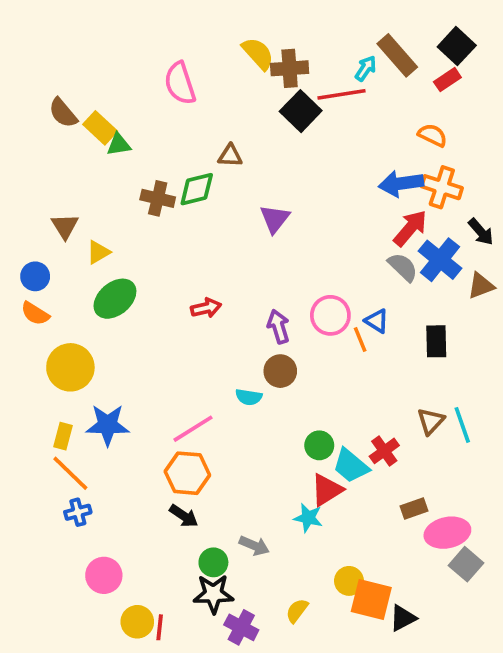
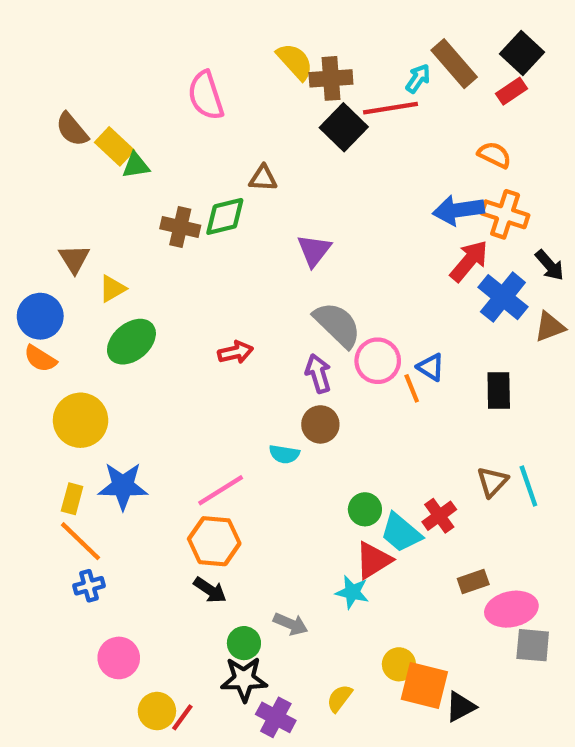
gray semicircle: (403, 267) -> (337, 325), moved, size x1.4
blue circle: (35, 276) -> (40, 316), size x1.4
gray square: (466, 564) -> (533, 645), turned -36
red line: (160, 627) -> (182, 717), turned 30

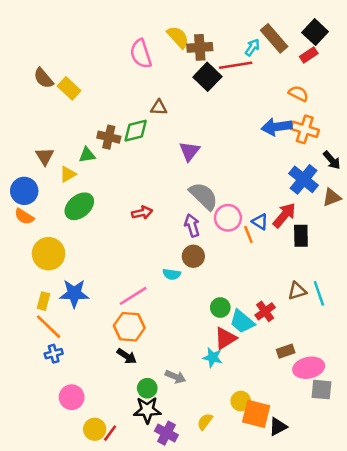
pink semicircle: (206, 95) -> (141, 54), moved
green triangle: (136, 165) -> (87, 155), moved
red arrow: (469, 261) -> (284, 215), moved
brown triangle: (492, 482) -> (297, 291), turned 30

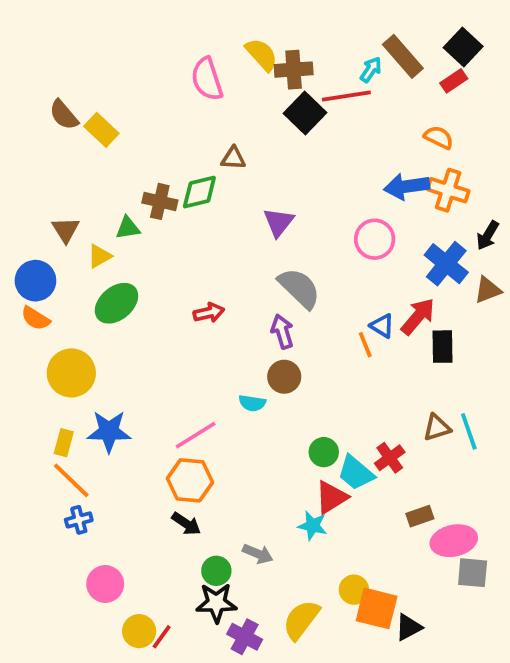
black arrow: (332, 160) -> (488, 235), turned 72
pink circle: (228, 218) -> (375, 239), moved
yellow semicircle: (205, 422) -> (301, 620), size x1.6

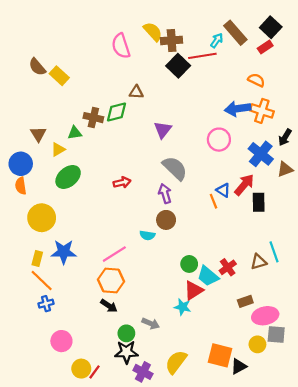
orange semicircle: (35, 318) -> (21, 186), turned 49
brown triangle: (437, 428) -> (259, 262), moved
yellow circle: (354, 590) -> (257, 344), moved

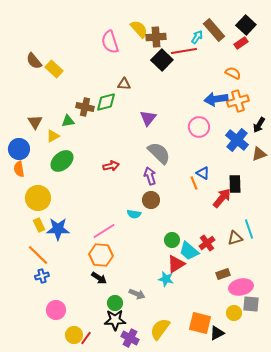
orange cross: (262, 111) -> (238, 101), turned -35
red arrow: (244, 185) -> (222, 198), moved
yellow rectangle: (37, 258) -> (39, 225), moved, turned -40

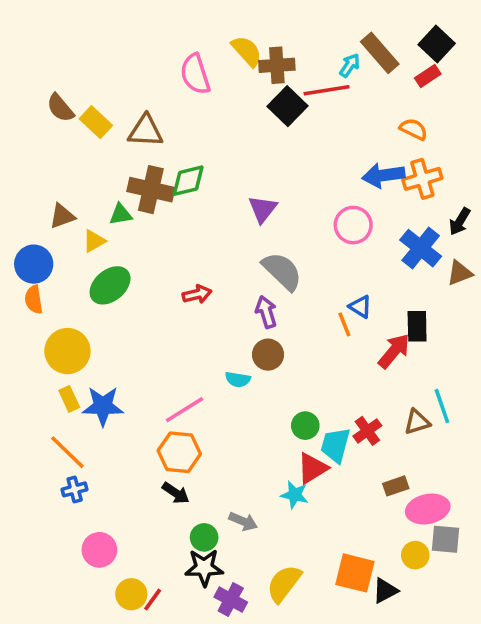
brown triangle: (124, 84) -> (146, 131), moved, size x1.5
brown cross: (85, 107) -> (151, 190), size x1.4
brown triangle: (35, 122) -> (62, 216), turned 42
cyan trapezoid: (189, 251) -> (335, 445), turned 65

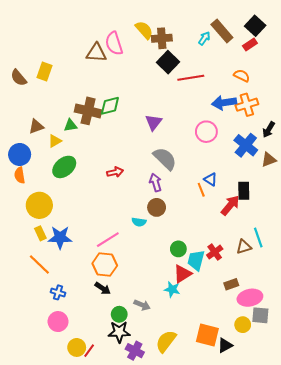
red line: (327, 90) -> (191, 78), moved
brown semicircle: (60, 108) -> (19, 78), moved
yellow rectangle: (96, 122) -> (45, 71), moved, turned 66
brown triangle: (146, 131) -> (96, 53), moved
blue cross: (75, 489) -> (58, 292), moved, turned 32

